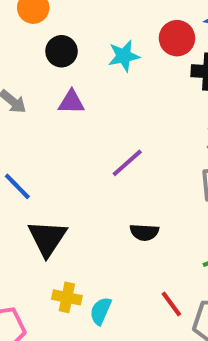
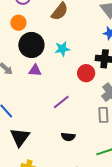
red circle: (177, 38) -> (86, 73), moved
black circle: (62, 51) -> (31, 45), size x1.6

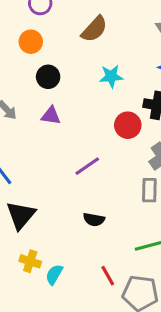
black circle: (31, 45) -> (48, 77), size x0.6
cyan star: (62, 49) -> (111, 76), moved

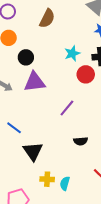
cyan star: (111, 76) -> (72, 53), moved
purple triangle: (51, 116) -> (35, 82), size x1.6

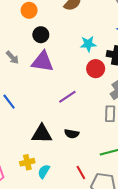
black triangle: (33, 151) -> (42, 134), moved, turned 50
yellow cross: (47, 179) -> (27, 162), turned -32

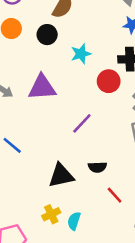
black circle: (41, 35) -> (47, 35), moved
cyan star: (88, 44) -> (81, 54), moved
red line: (81, 173) -> (115, 195), moved

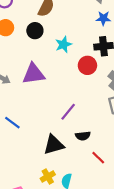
purple line: (82, 123) -> (68, 112), moved

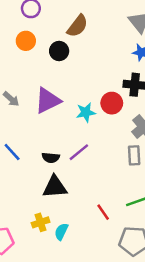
cyan star: (63, 45) -> (86, 112), moved
purple triangle: (34, 74) -> (48, 101), turned -30
black semicircle: (83, 136) -> (51, 158), moved

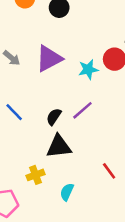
black semicircle: (51, 158) -> (54, 117), turned 120
yellow cross: (41, 222) -> (35, 175), moved

